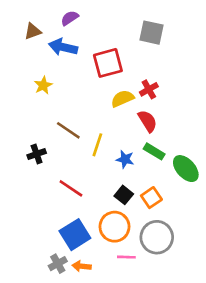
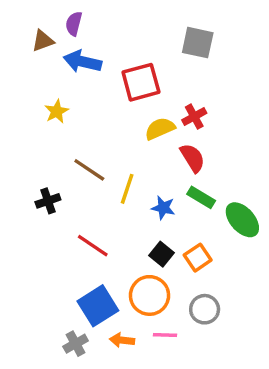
purple semicircle: (70, 18) -> (74, 24), moved, turned -42
gray circle: (157, 237) -> (205, 309), size x0.7
orange arrow: (82, 266) -> (122, 340), moved

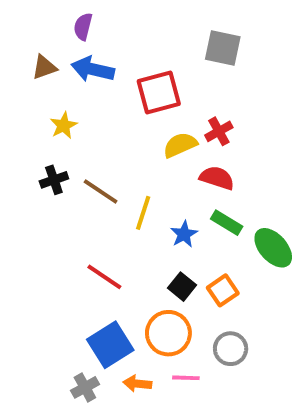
brown triangle: (43, 41) -> (44, 67), moved
red semicircle: (193, 158) -> (217, 178), turned -40
black cross: (48, 201) -> (54, 180), moved
blue star: (163, 208) -> (184, 234), turned 30

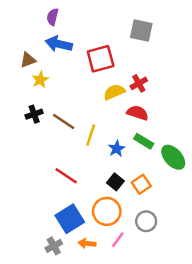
brown triangle: (44, 67) -> (28, 60), moved
pink line: (186, 378) -> (118, 240), turned -56

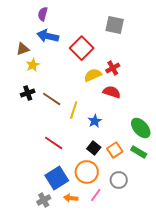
red square: (101, 59) -> (82, 48), turned -30
green rectangle: (144, 141) -> (139, 152), moved

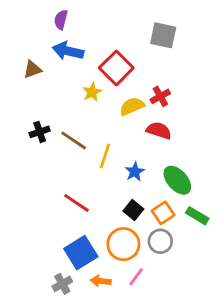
yellow star: (33, 65) -> (92, 92), moved
green ellipse: (141, 128) -> (177, 180), moved
gray circle: (119, 180) -> (160, 241), moved

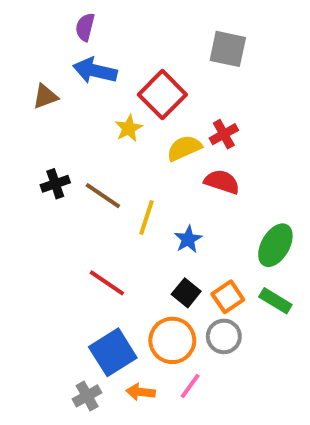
green ellipse: (177, 180) -> (275, 245), moved, turned 72

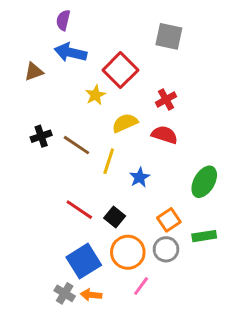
yellow semicircle: (184, 148) -> (125, 123), moved
black square: (186, 293) -> (115, 217), moved
green rectangle: (275, 301) -> (204, 236), moved, turned -40
orange arrow: (141, 392) -> (91, 295), moved
gray cross: (87, 396) -> (65, 293), turned -30

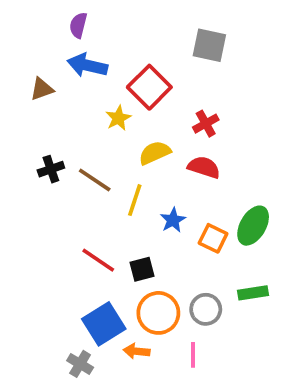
black square: (115, 217) -> (142, 269), turned 36
orange square: (169, 220) -> (213, 238), moved, turned -30
pink line: (141, 286) -> (193, 355), moved, turned -36
orange arrow: (91, 295) -> (137, 351), moved

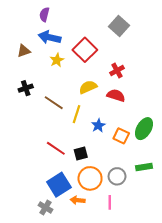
gray square: (209, 45) -> (119, 26), turned 30
yellow star: (118, 118) -> (57, 60), moved
black cross: (51, 169) -> (26, 88), moved

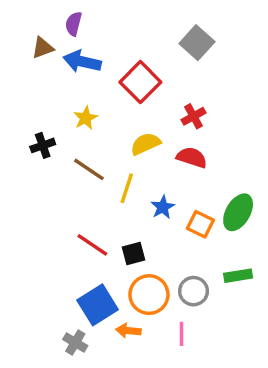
brown triangle: (24, 51) -> (43, 48), moved
yellow star: (57, 60) -> (86, 118), moved

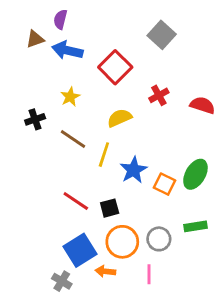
red semicircle: (192, 157) -> (203, 105), moved
blue star: (163, 207) -> (134, 170), size x1.4

